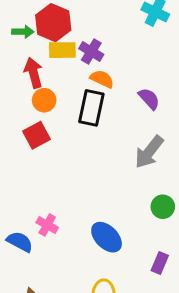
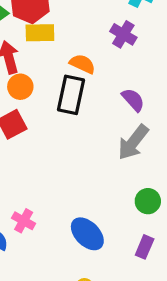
purple cross: (91, 52) -> (123, 34), moved
purple semicircle: (149, 99) -> (133, 100), moved
purple rectangle: (160, 263) -> (145, 247), moved

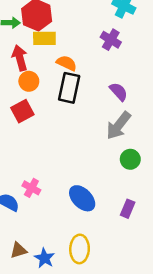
orange semicircle: (82, 64) -> (67, 63), moved
green circle: (148, 201) -> (130, 159), moved

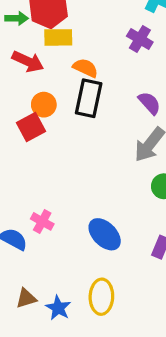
red arrow: (20, 58) -> (28, 61), turned 130
orange circle: (29, 81) -> (44, 105), moved

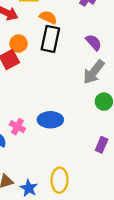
blue ellipse: (105, 234) -> (50, 120), moved, turned -45

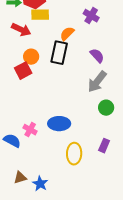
orange semicircle: (48, 17) -> (67, 34), moved, turned -70
yellow ellipse: (59, 180) -> (74, 154), moved

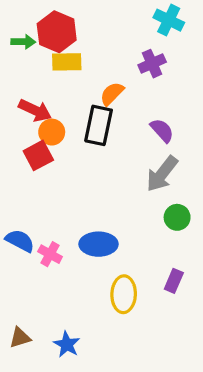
purple cross: (91, 16) -> (152, 64), turned 35
red arrow: (21, 30) -> (35, 110), moved
blue semicircle: (12, 141) -> (20, 241), moved
brown triangle: (20, 178) -> (20, 338), moved

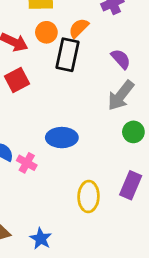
orange circle: (52, 132) -> (46, 32), moved
blue ellipse: (99, 244) -> (62, 138), moved
purple rectangle: (174, 281) -> (131, 185), size x1.4

